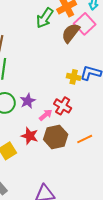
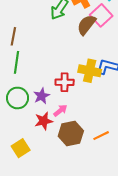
yellow cross: (74, 77) -> (90, 71), size x1.5
red cross: (63, 106) -> (65, 82), moved, turned -30
red star: (30, 136) -> (44, 121), moved, turned -30

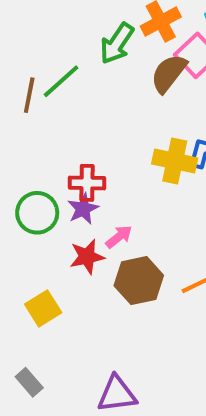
green line: (16, 62) -> (61, 81), moved, turned 40
red cross: (65, 82) -> (87, 183), moved

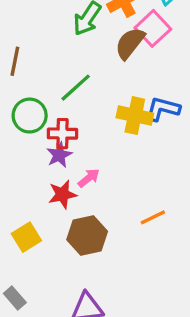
green line: (61, 81) -> (76, 88), moved
green circle: (37, 213) -> (30, 116), moved
brown hexagon: (139, 281) -> (87, 235), moved

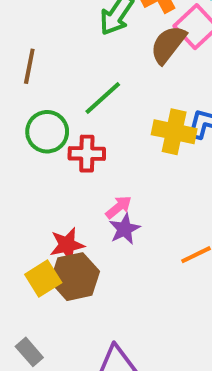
purple star: (59, 155) -> (125, 229), moved
red star: (62, 194) -> (67, 245), moved
brown hexagon: (87, 235) -> (75, 277), moved

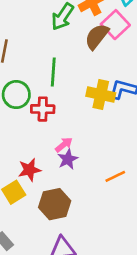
green line: (103, 98) -> (53, 72), turned -44
brown hexagon: (75, 277) -> (55, 204), moved

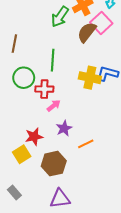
pink arrow: (64, 145) -> (54, 106), moved
orange line: (115, 176) -> (86, 144), moved

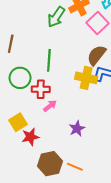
brown semicircle: (87, 32) -> (97, 55), moved
purple star: (64, 128) -> (77, 129), moved
orange line: (86, 144) -> (75, 167), moved, turned 49
yellow square: (22, 154) -> (18, 122), moved

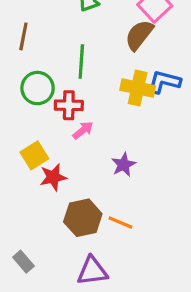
brown semicircle: (97, 55) -> (139, 35), moved

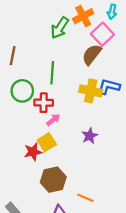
yellow square: (34, 155) -> (47, 142), moved
purple star: (124, 165) -> (90, 136), moved
orange line: (120, 222) -> (85, 198), moved

